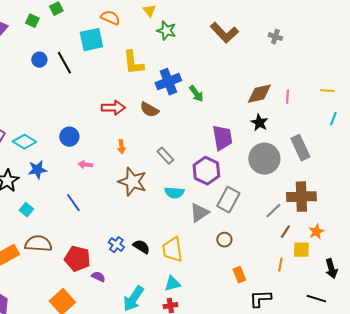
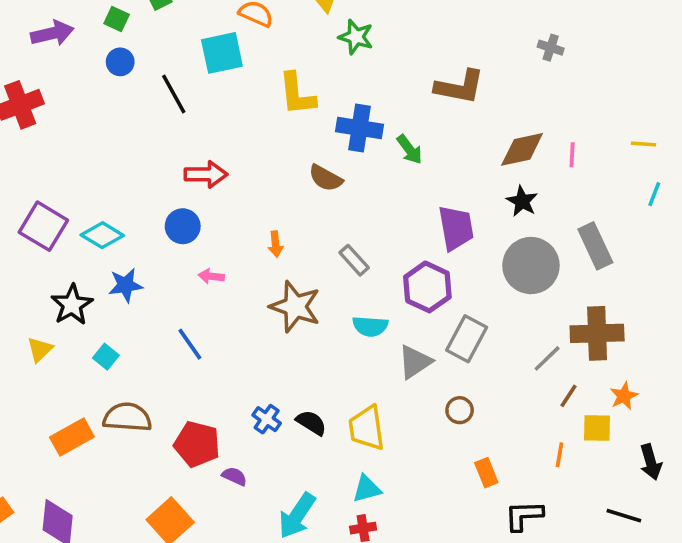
brown L-shape: (224, 33) -> (460, 87), moved, turned -36
blue circle: (39, 60) -> (120, 62), moved
blue cross: (168, 82) -> (360, 128), turned 30
red arrow: (113, 108) -> (206, 174), moved

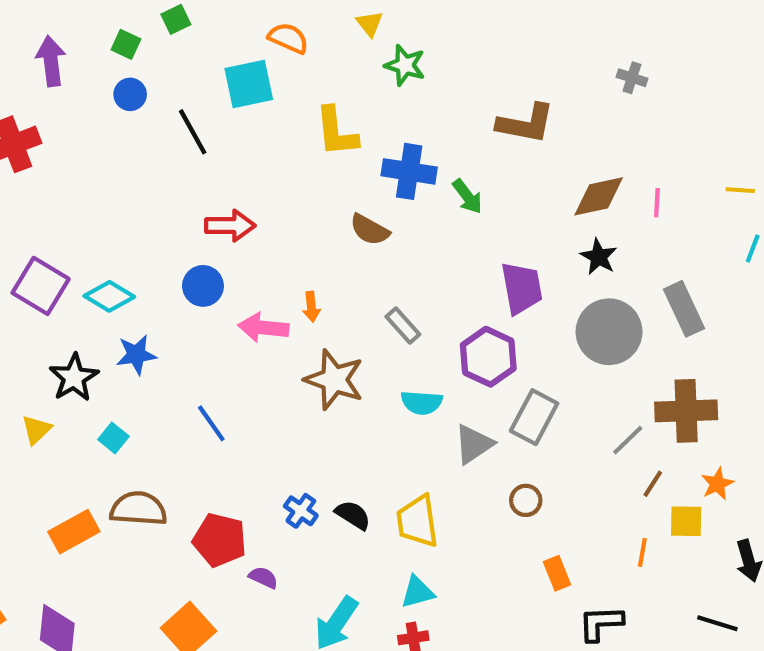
purple arrow: (52, 33) -> (51, 61), turned -84
pink arrow: (211, 276) -> (263, 328), moved, size x1.6

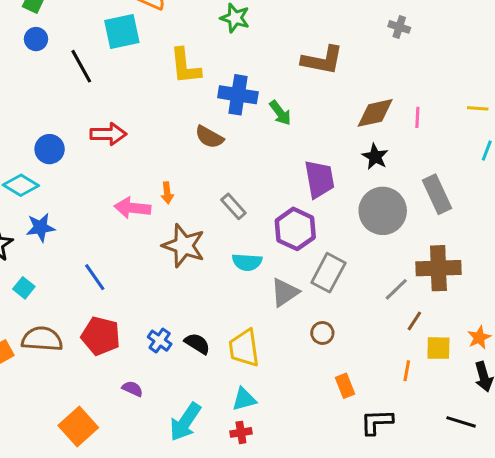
blue circle: (203, 286) -> (50, 149), moved
orange star: (717, 484) -> (479, 338), moved
red pentagon: (220, 540) -> (101, 336), moved

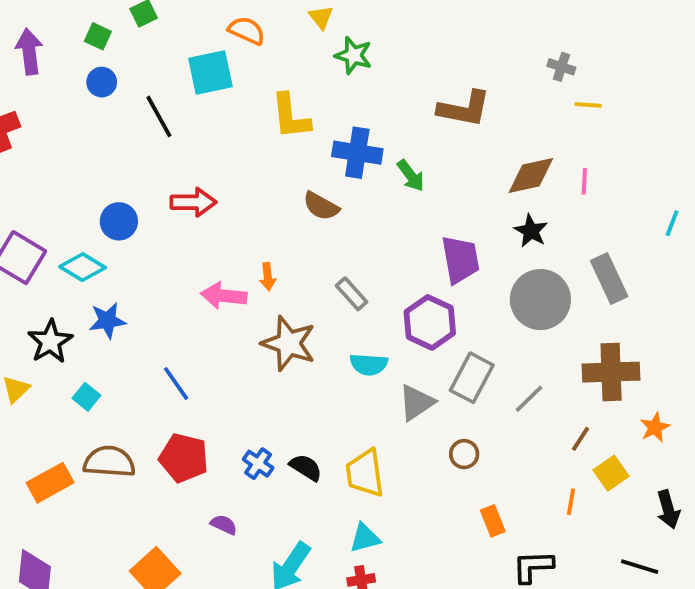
yellow line: (478, 108) -> (588, 105), moved
gray line: (396, 289) -> (529, 399), moved
orange star: (479, 338) -> (655, 427), moved
yellow square: (438, 348) -> (611, 473), turned -36

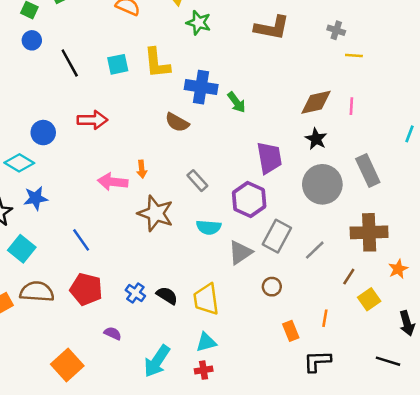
cyan square: (210, 73) -> (118, 64), moved, size x0.7
brown L-shape: (464, 109) -> (272, 28), moved
cyan square: (86, 397) -> (22, 249), size x1.5
orange line: (571, 502) -> (325, 318), moved

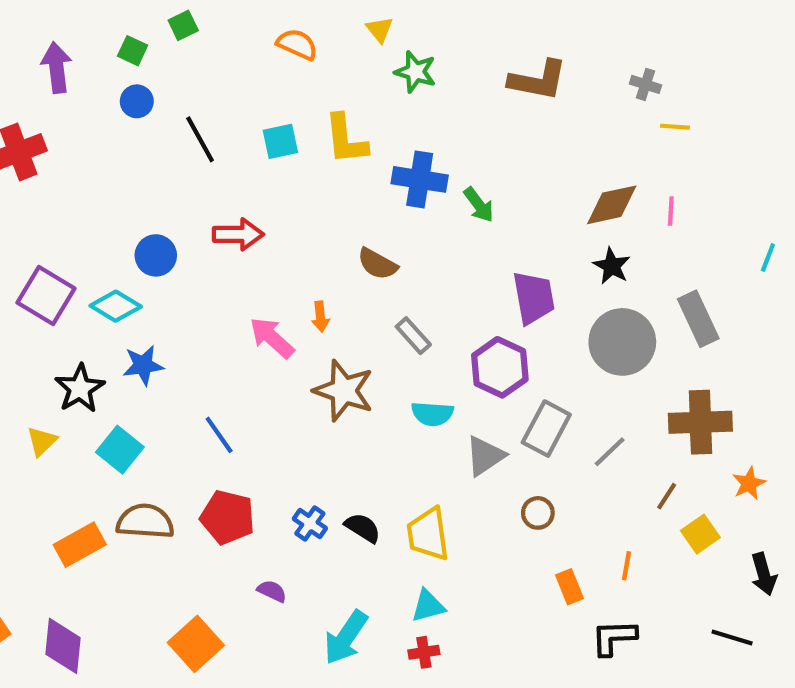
brown semicircle: (177, 122) -> (377, 264), moved
pink arrow: (113, 182) -> (272, 338), turned 36

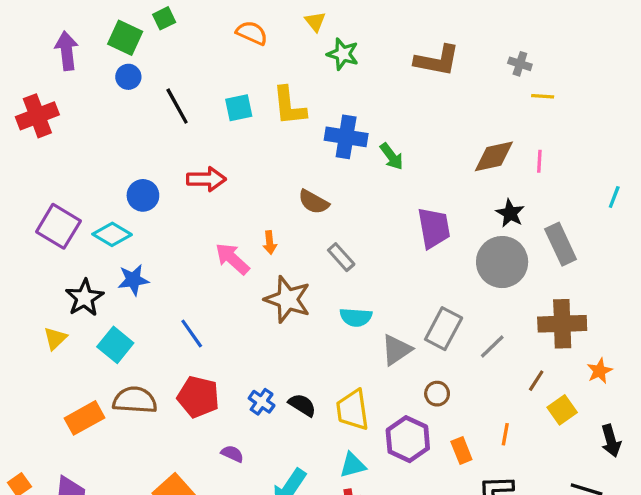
green square: (133, 51) -> (125, 38), size x1.5
black star: (612, 266) -> (510, 213), moved
purple hexagon: (500, 367) -> (408, 439), moved

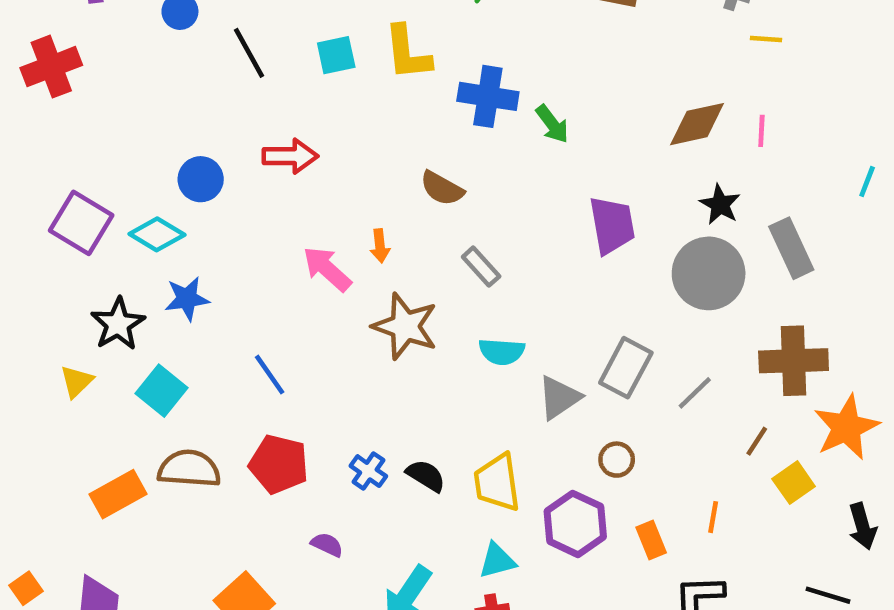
orange star: (600, 371) -> (846, 427), size x1.8

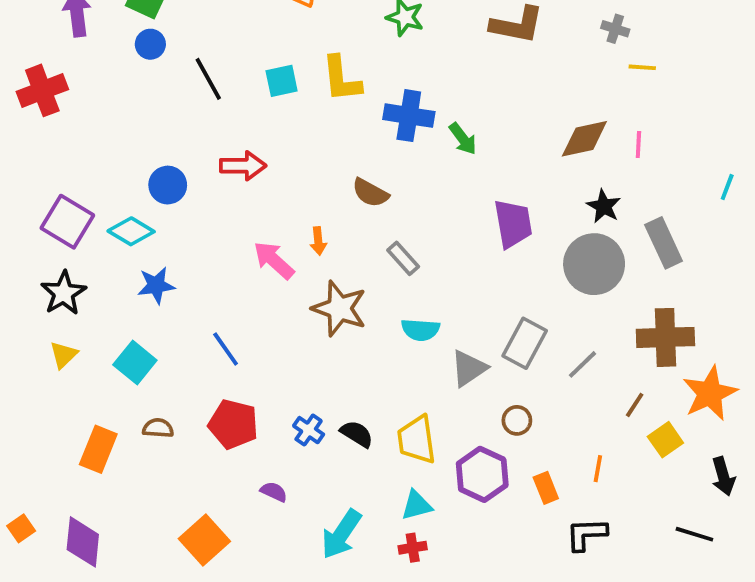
black star: (118, 324) -> (64, 293), moved
brown semicircle: (189, 469) -> (158, 428), size x0.6
orange rectangle: (118, 494) -> (98, 449), turned -39

